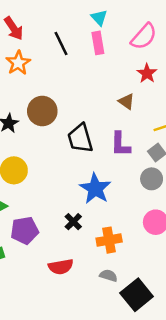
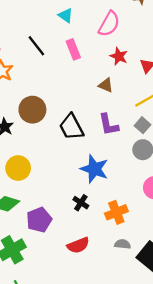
pink rectangle: (98, 43) -> (73, 49), moved

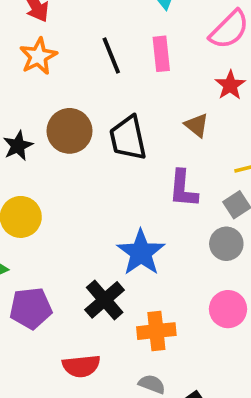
black line: (36, 46) -> (111, 55), moved
black trapezoid: (71, 127) -> (128, 138), moved
black cross: (81, 203) -> (105, 300), size x1.5

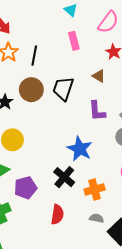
black line: (111, 55) -> (34, 56), moved, turned 42
black trapezoid: (128, 138) -> (63, 89), turned 40
red semicircle: (81, 366) -> (57, 214), turned -66

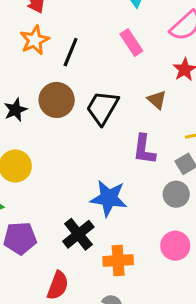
pink rectangle: (74, 41) -> (131, 42), turned -30
blue star: (80, 149) -> (109, 198), turned -30

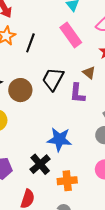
pink rectangle: (131, 42) -> (71, 35), size x1.4
brown circle: (57, 100) -> (20, 90), moved
purple L-shape: (144, 149) -> (77, 93), moved

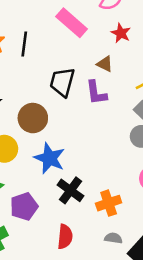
brown circle: (20, 90) -> (33, 118), moved
blue star: (59, 139) -> (50, 158), moved, turned 30

